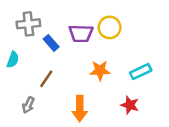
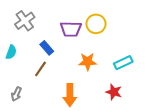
gray cross: (28, 24) -> (25, 21), turned -30
blue rectangle: (51, 43) -> (47, 48), moved
gray arrow: (28, 105) -> (16, 94), moved

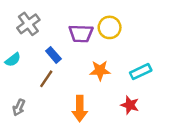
cyan semicircle: (11, 52) -> (13, 60), turned 32

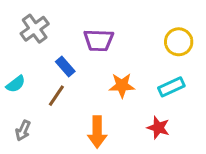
yellow circle: (110, 27) -> (179, 42), moved
cyan semicircle: (13, 60) -> (16, 84), moved

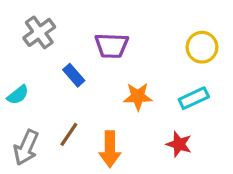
brown line: (56, 96) -> (69, 134), moved
gray arrow: (23, 131) -> (26, 148), size x1.5

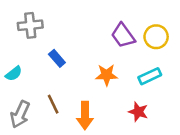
gray cross: (39, 32) -> (30, 25), turned 30
purple trapezoid: (112, 46) -> (123, 35), moved, turned 52
brown line: (69, 134) -> (53, 104), turned -60

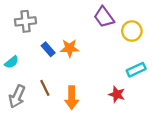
purple trapezoid: (123, 35) -> (104, 17), moved
orange star: (107, 75) -> (70, 48), moved
cyan rectangle: (150, 76) -> (136, 70), moved

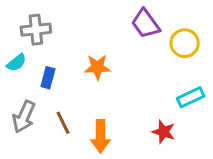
blue rectangle: (48, 49) -> (48, 78), moved, turned 56
cyan semicircle: (12, 62) -> (16, 63), moved
gray arrow: (17, 97) -> (24, 117), moved

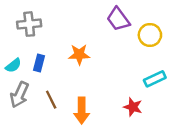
cyan semicircle: (16, 63) -> (13, 65), moved

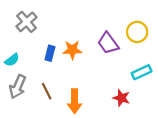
purple trapezoid: (118, 19) -> (108, 43), moved
gray cross: (29, 24) -> (26, 22), turned -35
blue rectangle: (39, 63) -> (50, 53), moved

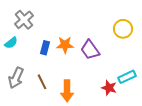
purple trapezoid: (108, 43) -> (90, 50), moved
cyan semicircle: (12, 60) -> (11, 43), moved
cyan rectangle: (142, 72) -> (127, 77), moved

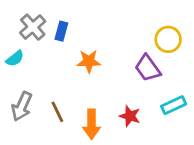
blue rectangle: (45, 48) -> (61, 31), moved
purple trapezoid: (90, 50) -> (148, 68), moved
red star: (109, 88) -> (130, 116), moved

